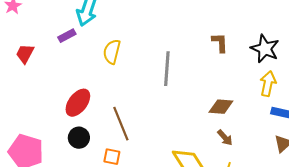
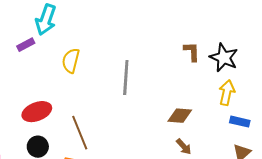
brown L-shape: (220, 43) -> (192, 52), moved
red ellipse: (78, 103) -> (37, 112), turned 32

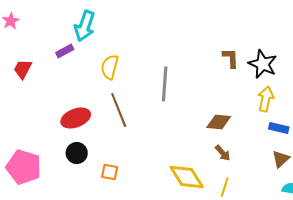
brown line: (80, 133) -> (119, 110), moved

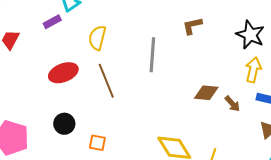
brown L-shape: (231, 58) -> (192, 26), moved, turned -100
red ellipse: (76, 118) -> (63, 73), moved
brown arrow: (223, 153) -> (232, 104), moved

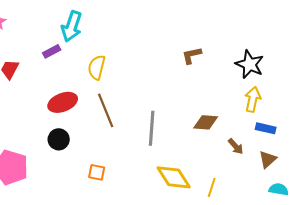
gray line: (152, 55) -> (152, 128), moved
brown arrow: (232, 104) -> (236, 146), moved
black circle: (64, 124) -> (59, 139), moved

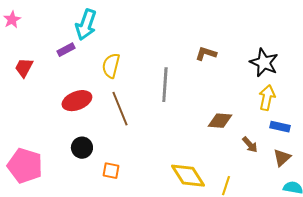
brown L-shape: (192, 55) -> (206, 54), turned 30
gray line: (152, 128) -> (165, 85), moved
black circle: (59, 139) -> (82, 148), moved

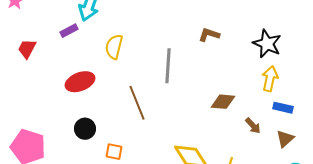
brown line: (120, 109) -> (137, 103), moved

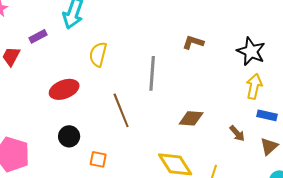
purple rectangle: (69, 31) -> (38, 36), moved
brown diamond: (223, 102) -> (191, 118), moved

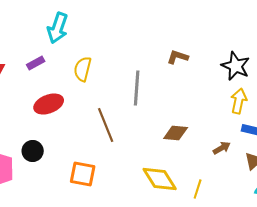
purple rectangle: (38, 36) -> (36, 63), moved
brown arrow: (237, 133) -> (222, 148), turned -78
black circle: (69, 136) -> (33, 151), moved
orange square: (98, 159) -> (83, 174), size x1.5

